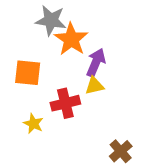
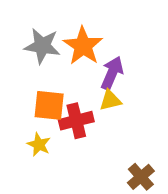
gray star: (51, 20) -> (42, 46), moved
orange square: (28, 73) -> (49, 105), moved

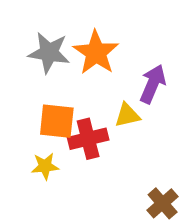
purple arrow: (112, 73) -> (153, 84), moved
yellow star: (39, 144) -> (45, 166), turned -30

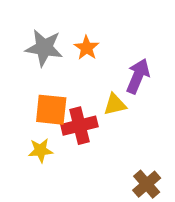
orange star: (96, 53) -> (87, 48), size x0.6

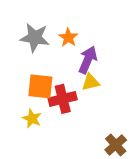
purple arrow: (138, 76) -> (88, 60), moved
yellow star: (41, 150) -> (32, 118), turned 30

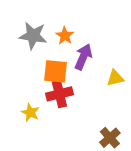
yellow triangle: (91, 82) -> (115, 78), moved
orange square: (40, 86) -> (56, 71), moved

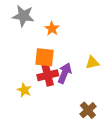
gray star: (33, 36) -> (23, 16), moved
purple arrow: (83, 57) -> (65, 73), moved

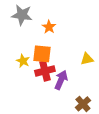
purple arrow: (65, 73) -> (61, 80), moved
yellow star: (24, 90) -> (23, 61), moved

